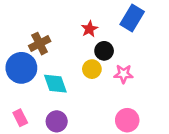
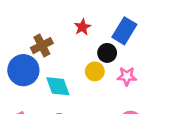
blue rectangle: (132, 18) -> (124, 31), moved
red star: (89, 29) -> (82, 27), moved

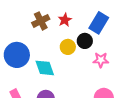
brown cross: (42, 46) -> (41, 21), moved
yellow circle: (95, 71) -> (68, 47), moved

